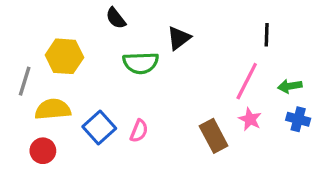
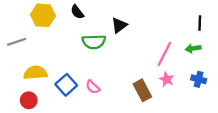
black line: (267, 35) -> (200, 23), moved
yellow hexagon: (64, 56) -> (43, 15), moved
gray line: (25, 81) -> (17, 42), moved, turned 54
green arrow: (290, 86) -> (193, 48), moved
pink semicircle: (139, 131) -> (93, 87), turned 112

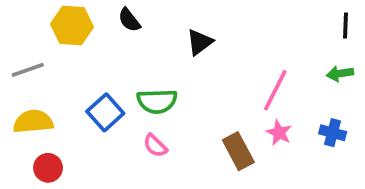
black line: (200, 23) -> (345, 26), moved
green semicircle: (94, 42) -> (157, 101), moved
green arrow: (193, 48) -> (340, 74), moved
yellow semicircle: (35, 73) -> (33, 122), moved
blue square: (66, 85) -> (105, 112), moved

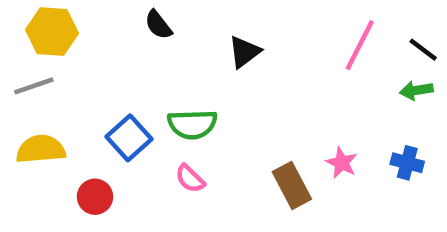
yellow hexagon: (72, 26) -> (52, 32), moved
black line: (345, 26) -> (423, 50), moved, turned -55
pink line: (275, 90) -> (360, 45), moved
red circle: (48, 168) -> (95, 197), moved

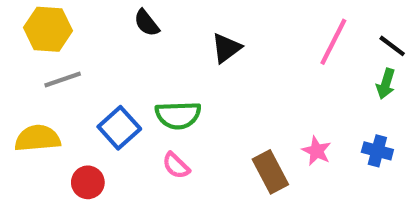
gray line: (34, 86) -> (63, 80), moved
green arrow: (416, 90) -> (386, 84), turned -64

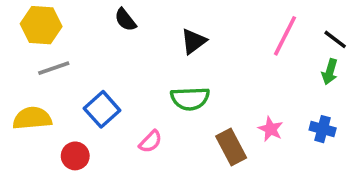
green semicircle: (178, 115) -> (190, 99), moved
pink semicircle: (176, 166) -> (150, 142), turned -90

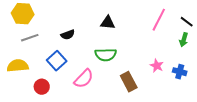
black semicircle: (125, 20) -> (68, 35), moved, turned -72
black triangle: (194, 41) -> (108, 23), turned 42
pink star: (271, 129) -> (157, 66), moved
pink semicircle: (150, 142) -> (84, 79), size x1.5

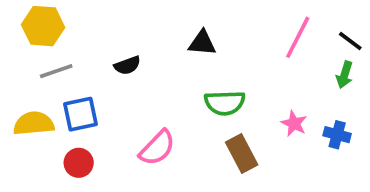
green semicircle: (106, 55) -> (225, 103), moved
blue square: (57, 61) -> (81, 114), moved, turned 30

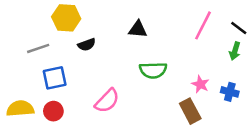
yellow hexagon: (43, 26) -> (66, 18), moved
yellow semicircle: (34, 123) -> (20, 109), moved
brown rectangle: (242, 153) -> (190, 111), moved

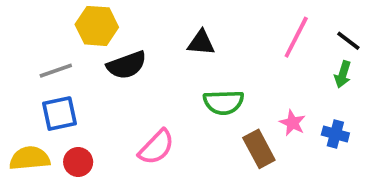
black semicircle: (87, 45) -> (127, 65), size x1.5
blue square: (55, 78) -> (59, 114), moved
brown rectangle: (190, 111) -> (259, 149), moved

